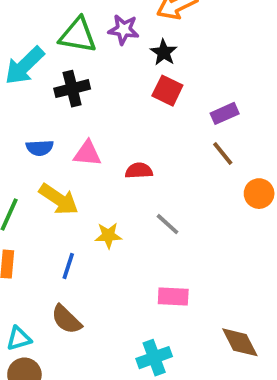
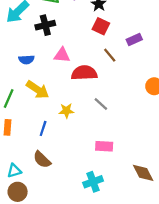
pink triangle: (87, 153) -> (62, 55), moved
brown line: (223, 153) -> (110, 55), moved
red semicircle: (139, 171) -> (84, 73), size x1.6

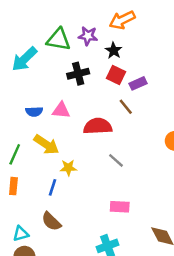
black cross: (45, 25) -> (78, 74), moved
purple rectangle: (134, 40) -> (138, 83), moved
pink triangle: (62, 55) -> (61, 110), moved
yellow star: (66, 111) -> (68, 168), moved

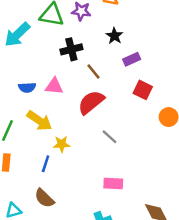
black star: (114, 50) -> (114, 36), moved
red square: (116, 75) -> (143, 90), moved
brown line: (126, 107) -> (94, 72), moved
red semicircle: (98, 126) -> (91, 102), turned -36

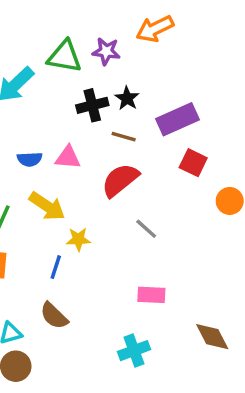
black star: (114, 36) -> (127, 98), moved
purple rectangle: (132, 59) -> (177, 119), size x1.6
brown line: (94, 72) -> (124, 137), turned -35

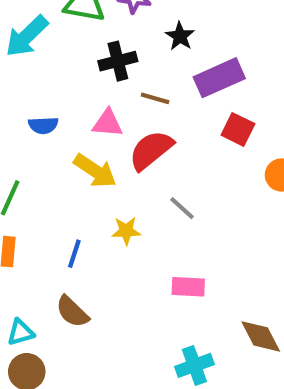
black star: (127, 98) -> (180, 36), moved
pink triangle: (68, 157) -> (107, 123), moved
yellow arrow: (47, 206) -> (95, 171), moved
yellow star: (78, 239) -> (126, 231), moved
cyan cross: (134, 351) -> (194, 365), moved

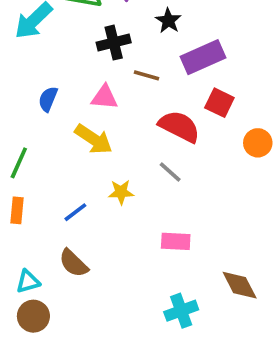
blue semicircle: (43, 125) -> (48, 99), turned 115
red semicircle: (151, 150) -> (179, 126), moved, turned 66
blue line: (74, 254) -> (75, 212), turned 35

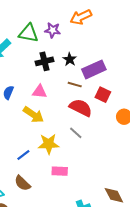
black star: (168, 21) -> (70, 59), moved
brown line: (146, 75) -> (75, 85), moved
yellow star: (121, 192) -> (49, 144), size x1.5
pink rectangle: (176, 241) -> (60, 171), moved

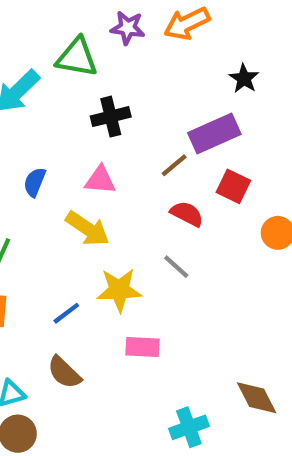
purple star: (53, 30) -> (128, 28), moved
black star: (70, 59) -> (244, 79), moved
brown line: (75, 85) -> (174, 165), turned -56
red semicircle: (81, 108) -> (187, 214), size x0.7

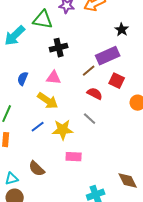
blue line: (66, 313) -> (38, 127), moved

